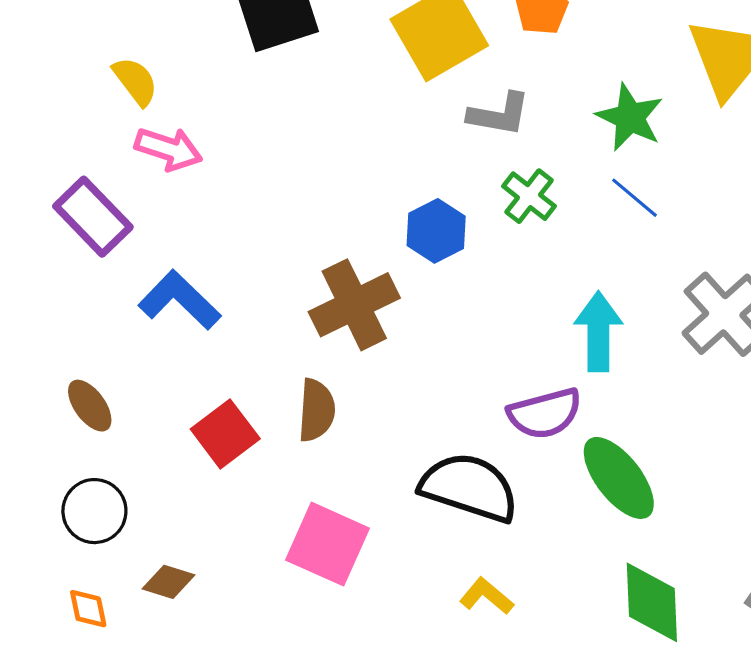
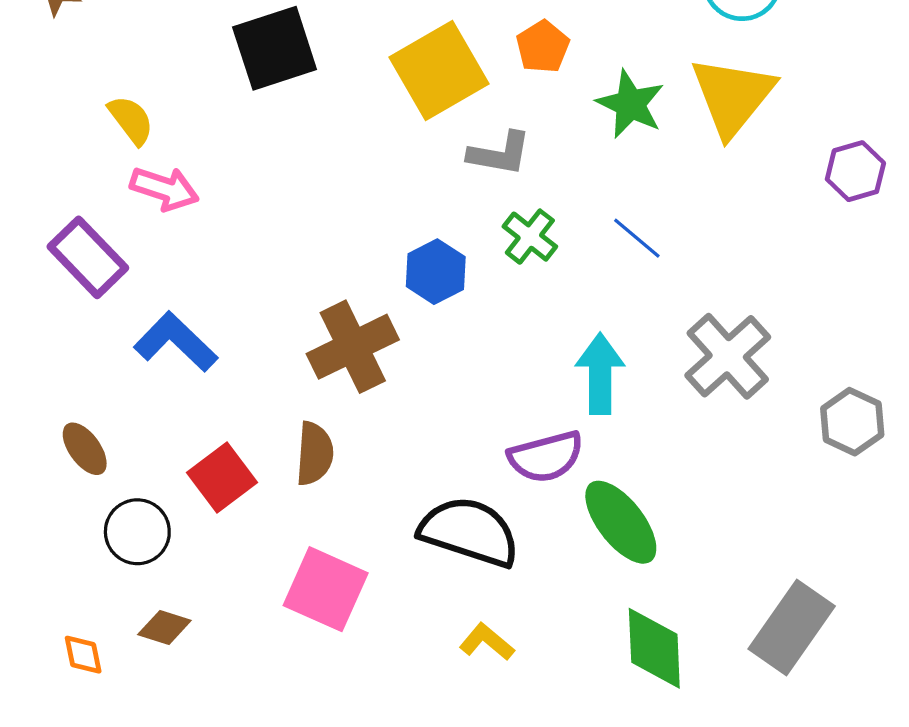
green star: (630, 117) -> (630, 104), moved
black circle: (94, 511) -> (137, 532), moved

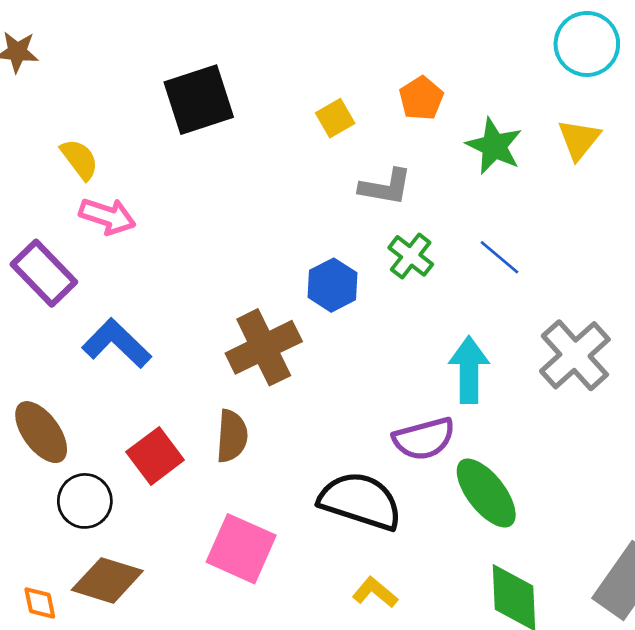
yellow square: (439, 71) -> (335, 118), size x0.5
yellow triangle: (733, 96) -> (579, 139), size x0.6
brown ellipse: (85, 449) -> (41, 432), size x1.4
brown diamond: (164, 627) -> (107, 580), size x1.6

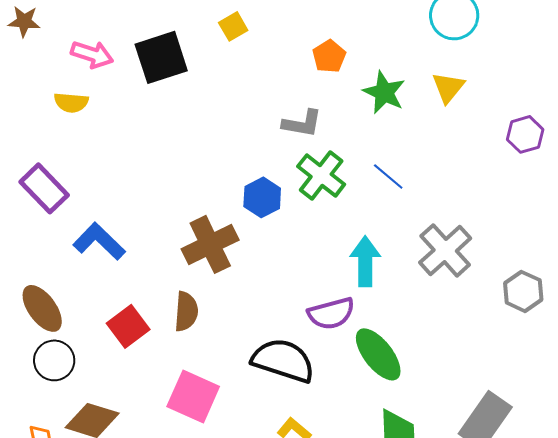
yellow square: (335, 118) -> (233, 26), moved
yellow semicircle: (80, 159) -> (71, 102), turned 132
pink arrow: (107, 216) -> (92, 54), moved
green cross: (411, 256) -> (321, 175), size x1.4
black circle: (85, 501) -> (54, 360), moved

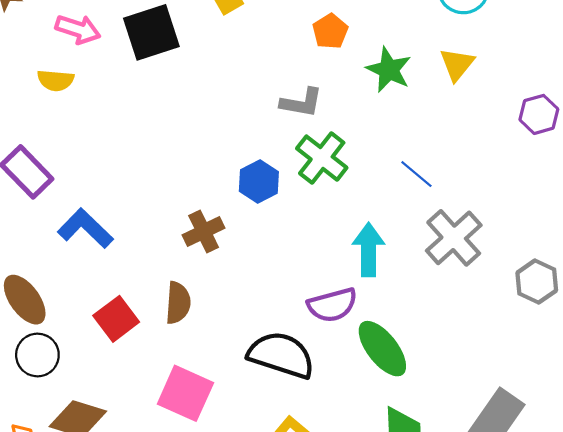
blue line: (388, 176) -> (416, 174), moved
brown cross: (210, 244) -> (204, 232), size x0.7

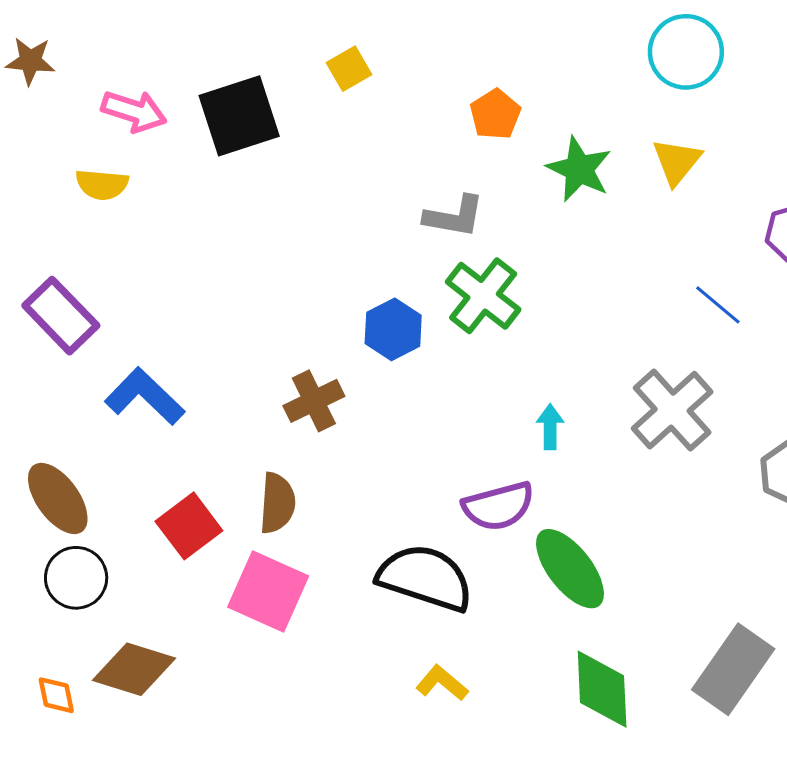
blue line: (416, 174) -> (718, 305), moved
cyan arrow: (369, 250) -> (550, 427), size x0.6
pink square: (185, 393) -> (268, 591), moved

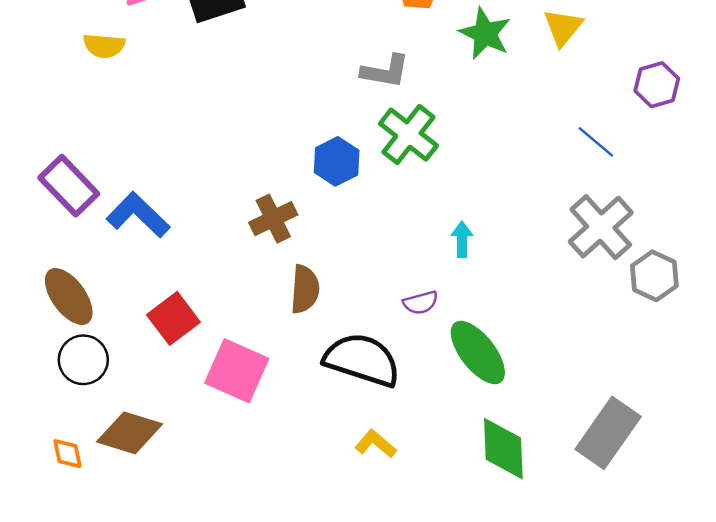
purple rectangle: (61, 316) -> (69, 186), moved
gray cross: (672, 410) -> (601, 227), moved
brown semicircle: (277, 503) -> (305, 289), moved
purple semicircle: (498, 506) -> (421, 303), size x0.6

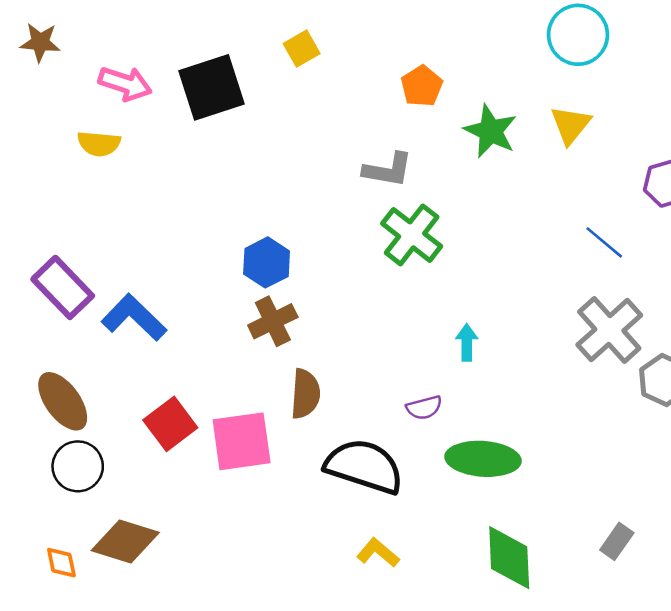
blue hexagon: (337, 161) -> (267, 262), moved
green ellipse: (478, 353) -> (483, 459), turned -48
pink square: (237, 371) -> (242, 441), moved, turned -32
gray rectangle: (608, 433) -> (617, 541), size x0.5

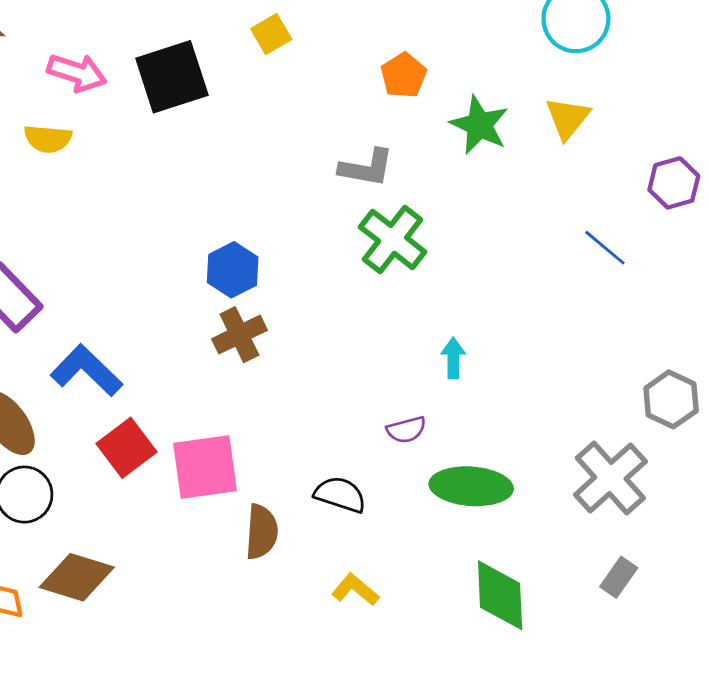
blue L-shape: (134, 317) -> (86, 370), moved
gray cross: (609, 330) -> (610, 478), moved
brown semicircle: (305, 394) -> (262, 532), moved
black semicircle: (364, 466) -> (340, 495), size x0.6

